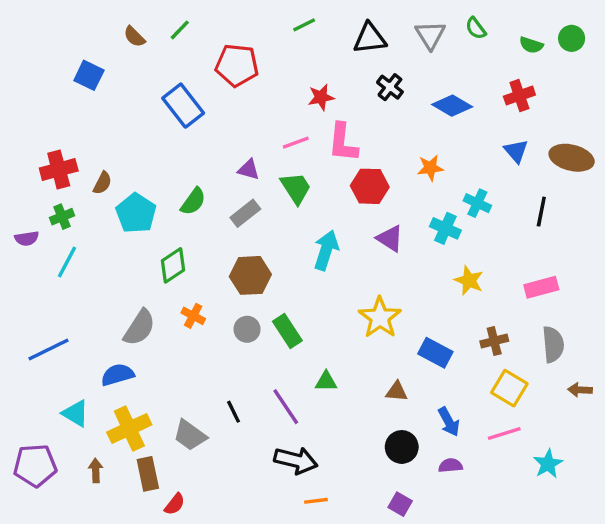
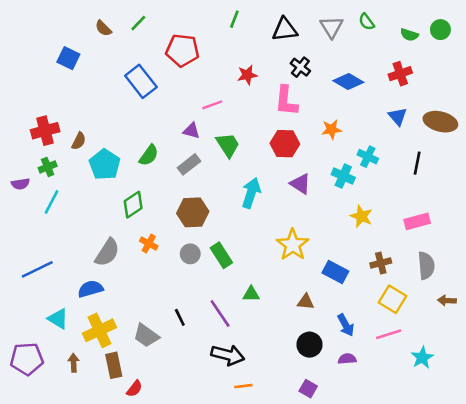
green line: (304, 25) -> (234, 19), turned -42
pink line: (296, 143) -> (212, 105), moved
pink L-shape: (343, 143) -> (286, 101), moved

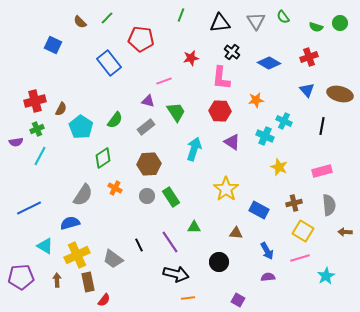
black circle: (309, 345) -> (219, 262), moved

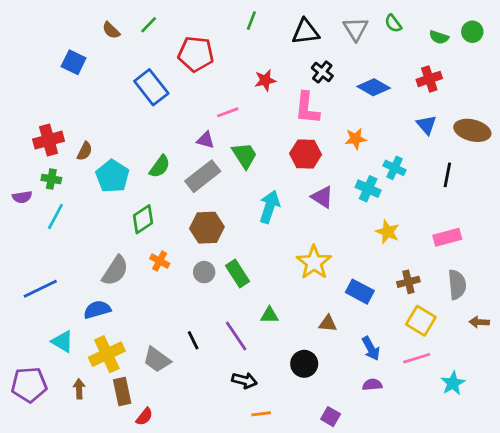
gray rectangle: (146, 127) -> (203, 176), size x1.4
green cross: (37, 129) -> (51, 179), turned 32
black arrow: (176, 274) -> (244, 380), size x0.7

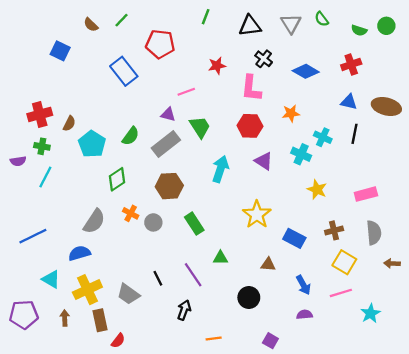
blue triangle: (426, 125) -> (349, 102), turned -36
black line: (447, 175) -> (355, 134), moved
gray circle: (204, 272) -> (153, 222), moved
black arrow: (244, 380) -> (184, 310), moved, turned -84

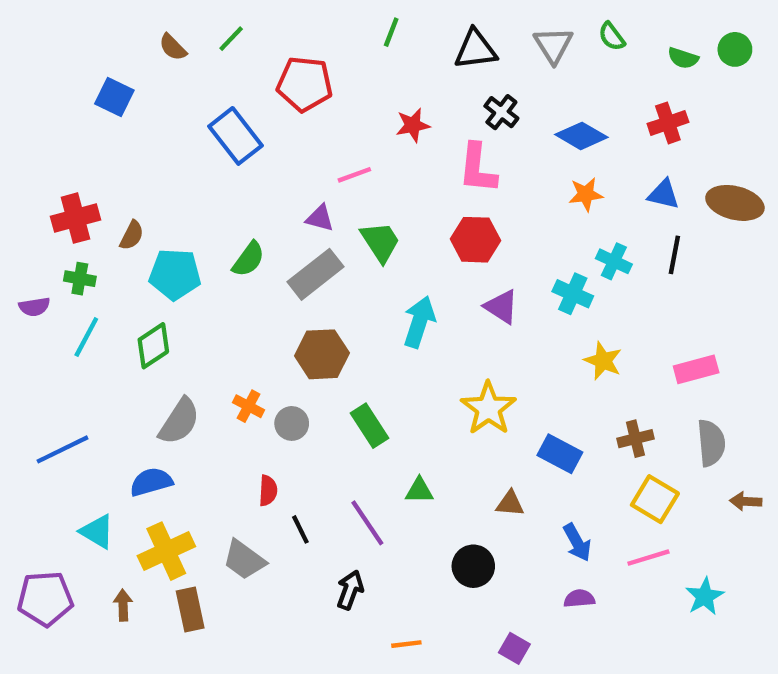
orange star: (291, 113) -> (586, 194), moved
cyan pentagon: (92, 144) -> (175, 274), turned -30
green diamond: (117, 179) -> (153, 346), moved
red semicircle: (118, 341) -> (268, 491), moved, turned -35

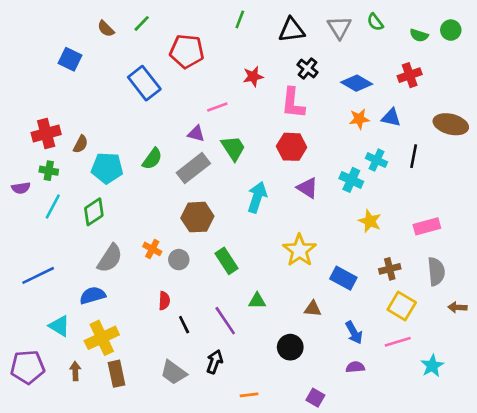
blue triangle: (664, 194) -> (391, 118), moved
gray trapezoid: (244, 560) -> (173, 372), moved

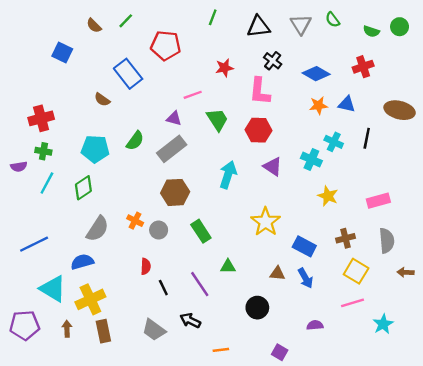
brown semicircle: (81, 144) -> (102, 100), moved, turned 98
green trapezoid: (233, 148) -> (217, 120), moved
cyan triangle: (59, 326) -> (53, 289), size x1.4
blue arrow: (354, 333) -> (306, 278), moved
black arrow: (215, 362) -> (190, 321), turned -84

